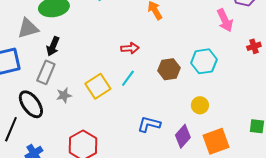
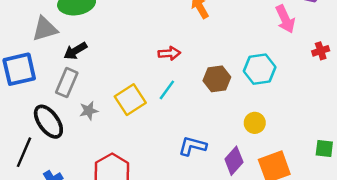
black arrow: (53, 46) -> (75, 51), turned 36

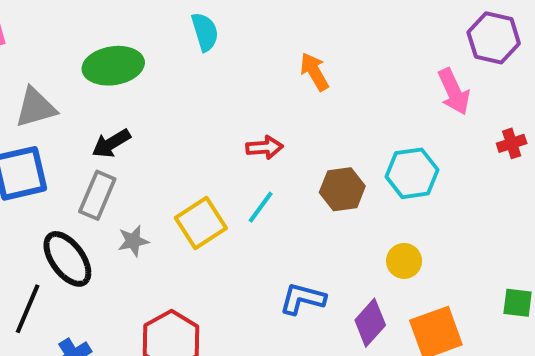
gray triangle: (45, 29) -> (36, 108), moved

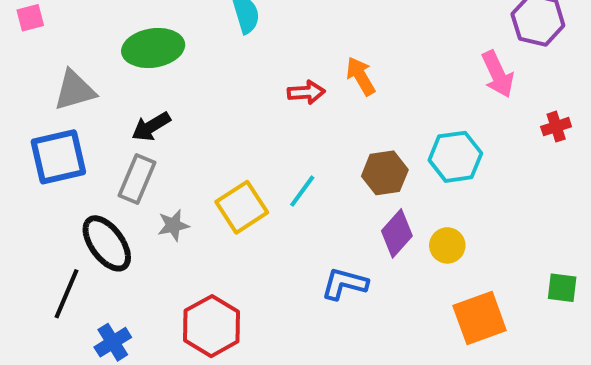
orange arrow: (314, 72) -> (361, 76), moved
red arrow: (265, 147) -> (306, 92), moved
purple diamond: (370, 323) -> (397, 233), moved

